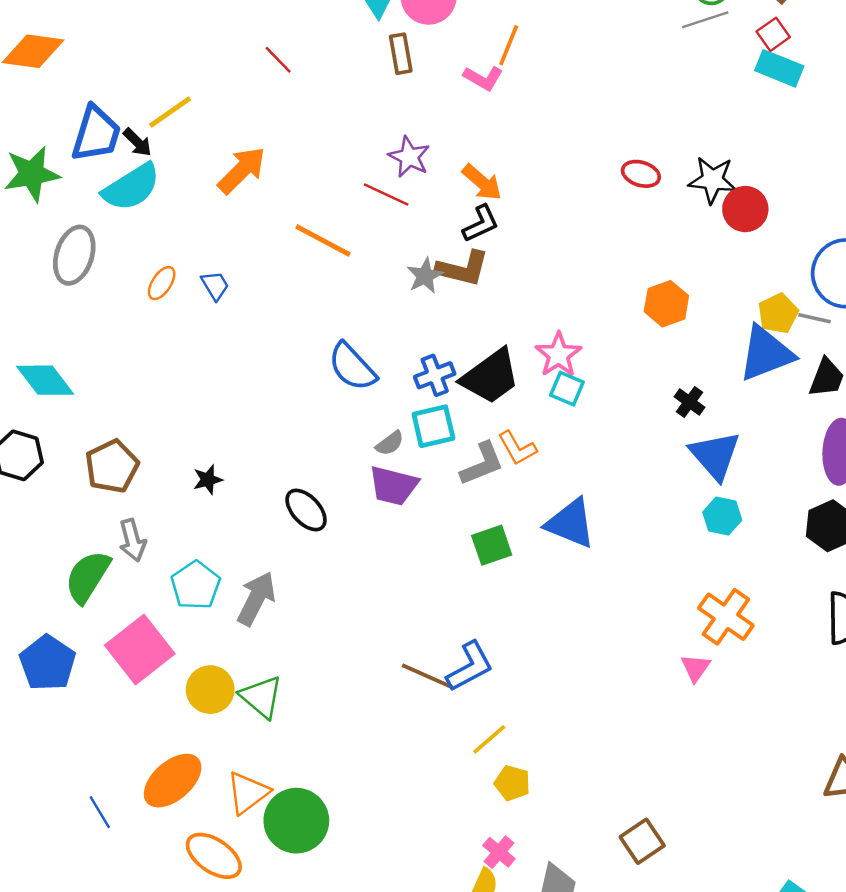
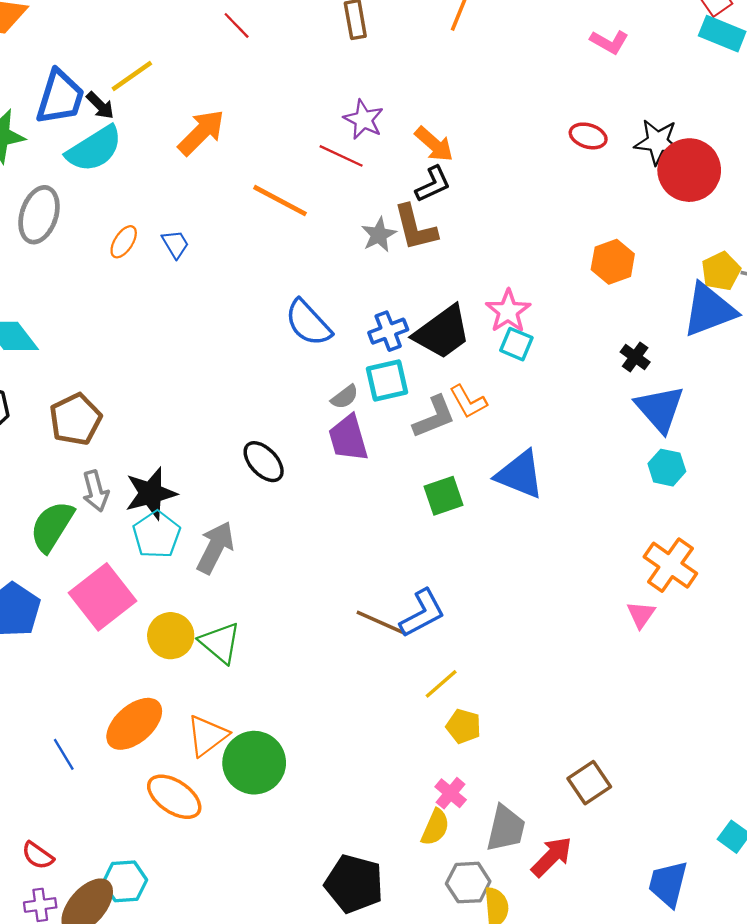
pink L-shape: (483, 78) -> (609, 42), moved
red circle: (745, 209) -> (689, 170), size x1.4
brown L-shape: (463, 269) -> (415, 228), turned 62
black star: (208, 480) -> (151, 493), moved, size x1.8
purple trapezoid: (393, 486) -> (348, 438), turned 60

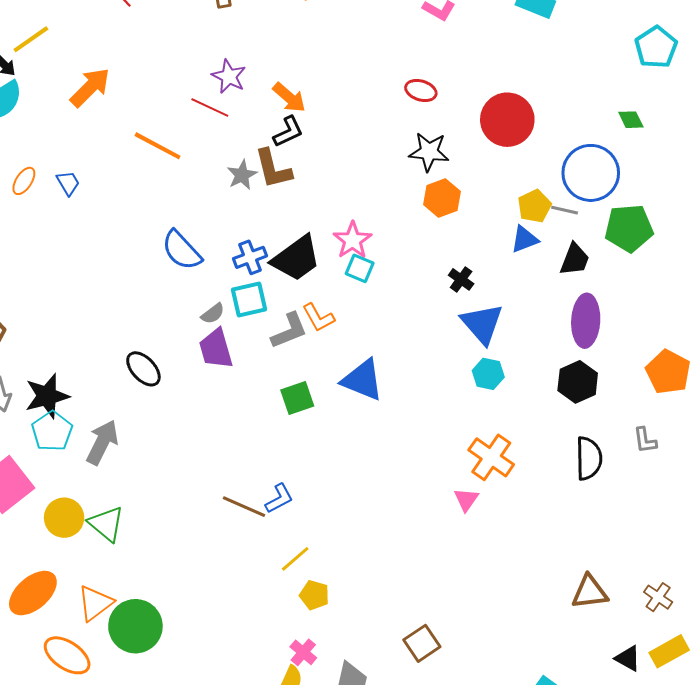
black star: (657, 142) -> (429, 152), moved
blue triangle: (709, 310) -> (524, 239), size x0.6
blue L-shape: (422, 613) -> (279, 499), size x0.7

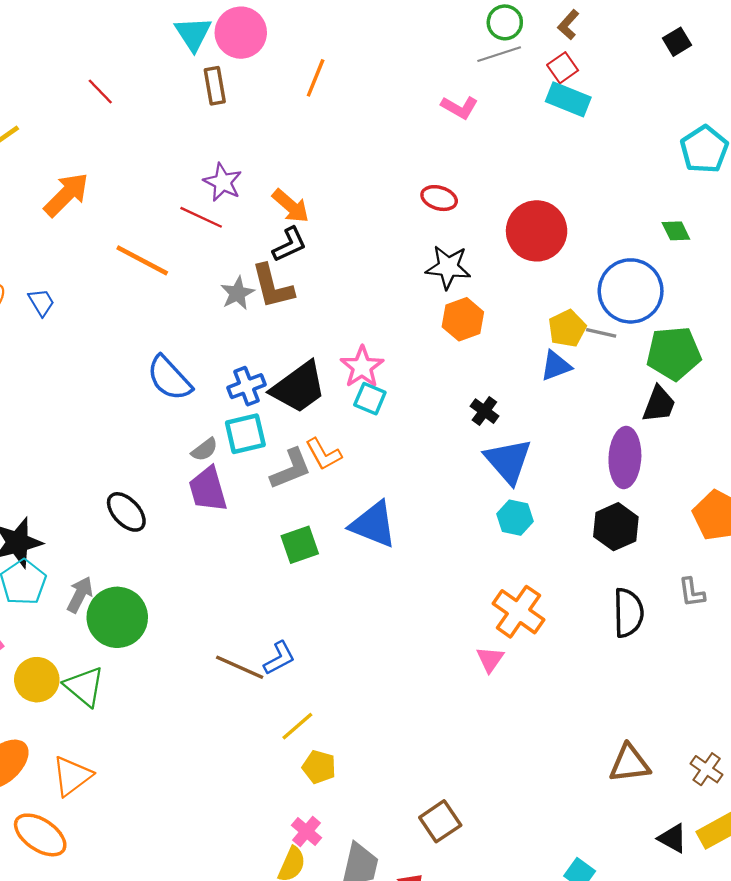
black trapezoid: (575, 259) -> (659, 404), moved
gray arrow: (102, 442) -> (80, 595), size x0.7
green circle: (135, 626) -> (117, 617), moved

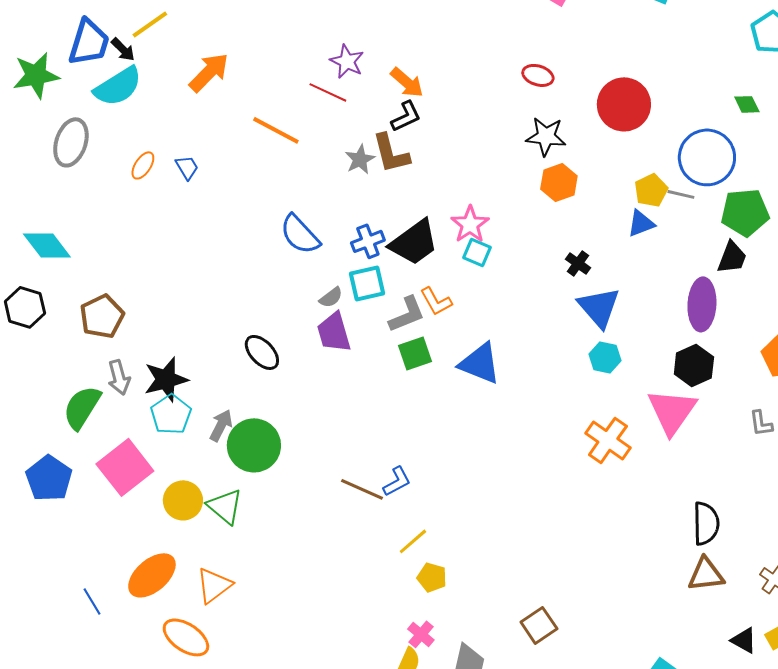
green square: (300, 545) -> (415, 353), moved
black semicircle: (628, 613) -> (706, 523), moved
pink triangle: (490, 659) -> (672, 411), moved, size x2.0

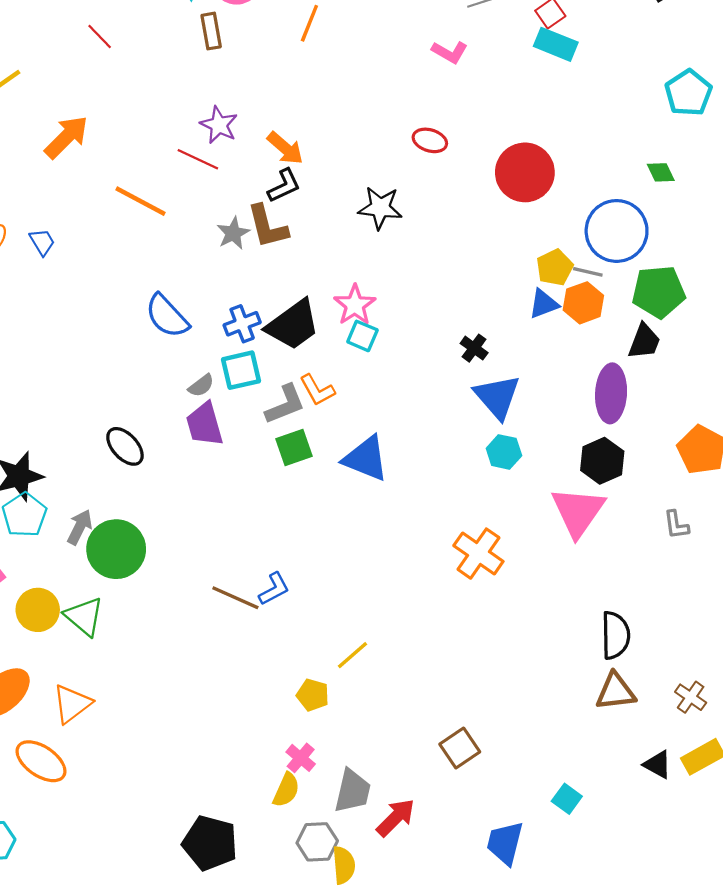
black star: (546, 136) -> (380, 208), moved
orange hexagon: (559, 182) -> (583, 303), moved
orange cross: (608, 440) -> (478, 554), moved
yellow line: (413, 541) -> (353, 655), moved
brown square: (539, 625) -> (460, 748), moved

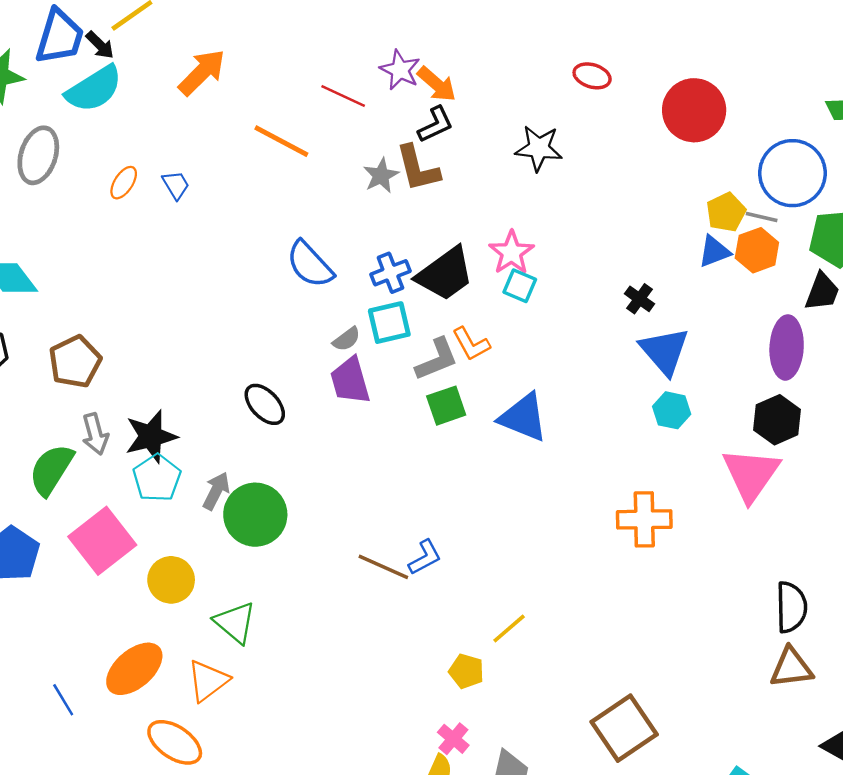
purple star: (219, 125) -> (400, 70), moved
orange cross: (478, 554) -> (644, 519), turned -36
green triangle: (84, 617) -> (235, 623), moved
brown square: (460, 748) -> (624, 728), size x1.5

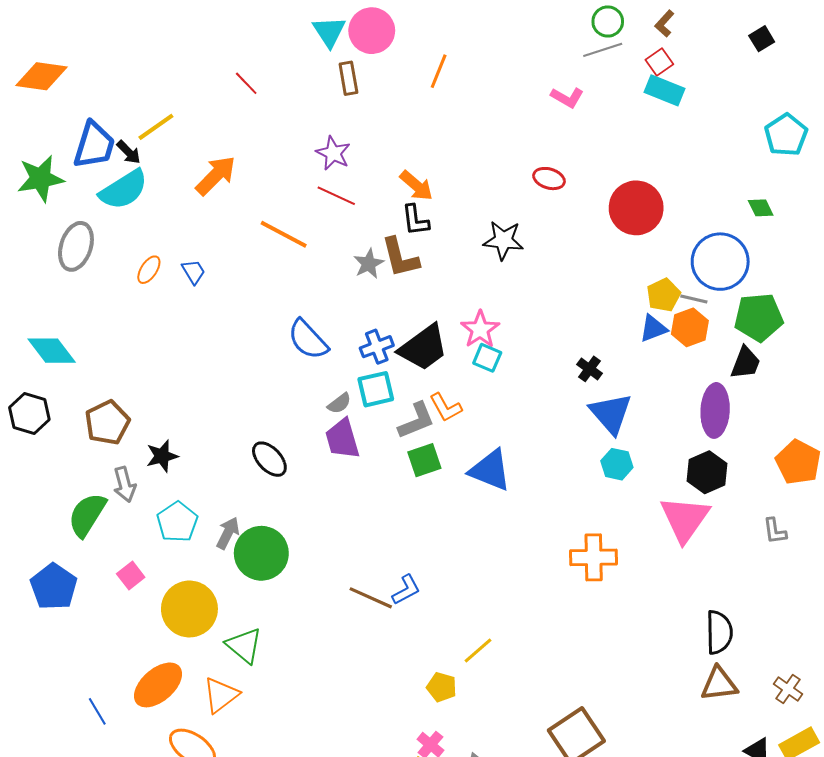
purple star: (400, 70) -> (333, 153), moved
black L-shape: (436, 124) -> (415, 220), turned 108
black star: (151, 436) -> (162, 456), moved, size x0.7
pink square: (102, 541) -> (131, 576), size x0.5
yellow circle: (171, 580) -> (189, 609), size x1.4

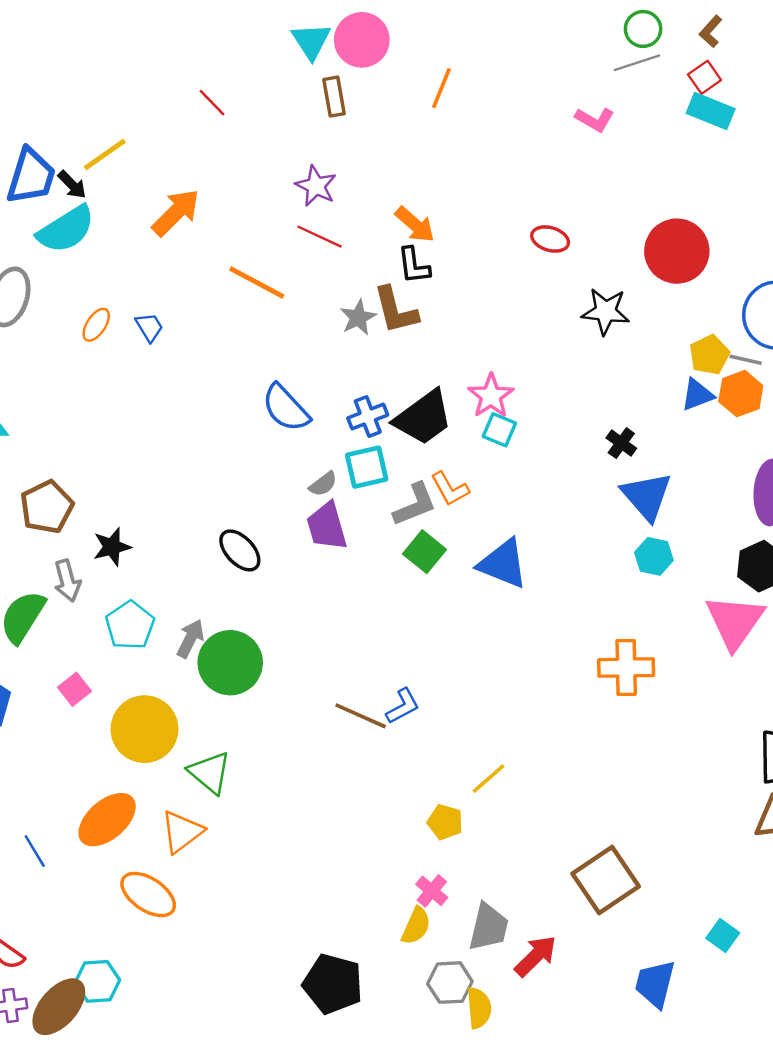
red ellipse: (549, 179) -> (550, 239), moved
black star: (503, 240) -> (606, 311), moved
green square: (424, 460) -> (425, 552), turned -32

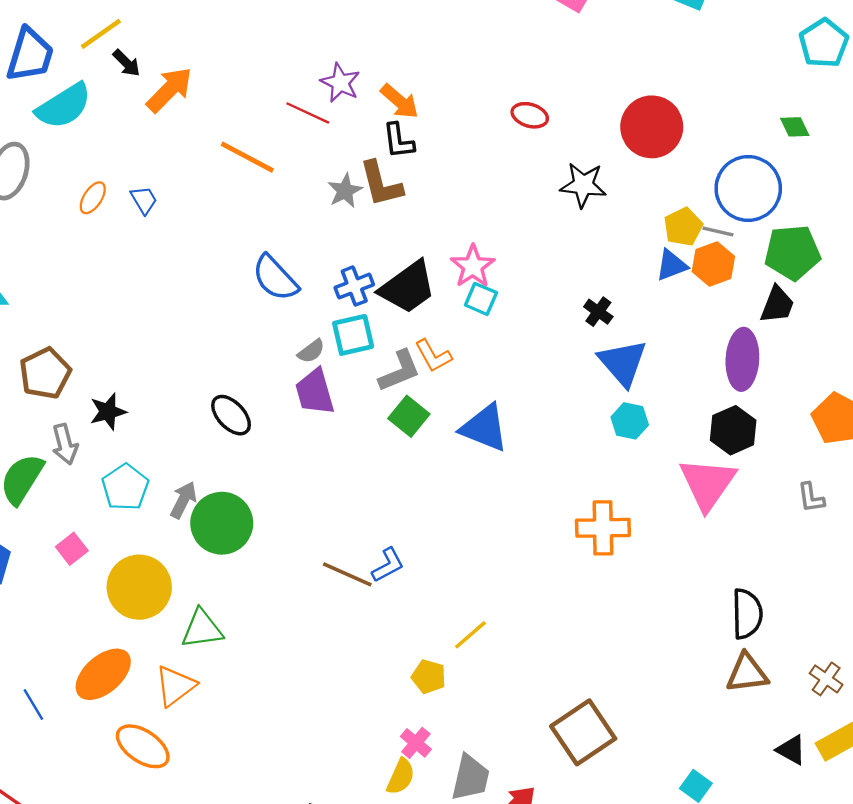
black arrow: (72, 185) -> (126, 63), moved
purple star: (316, 186) -> (340, 83), moved
green triangle: (210, 773) -> (202, 629), turned -48

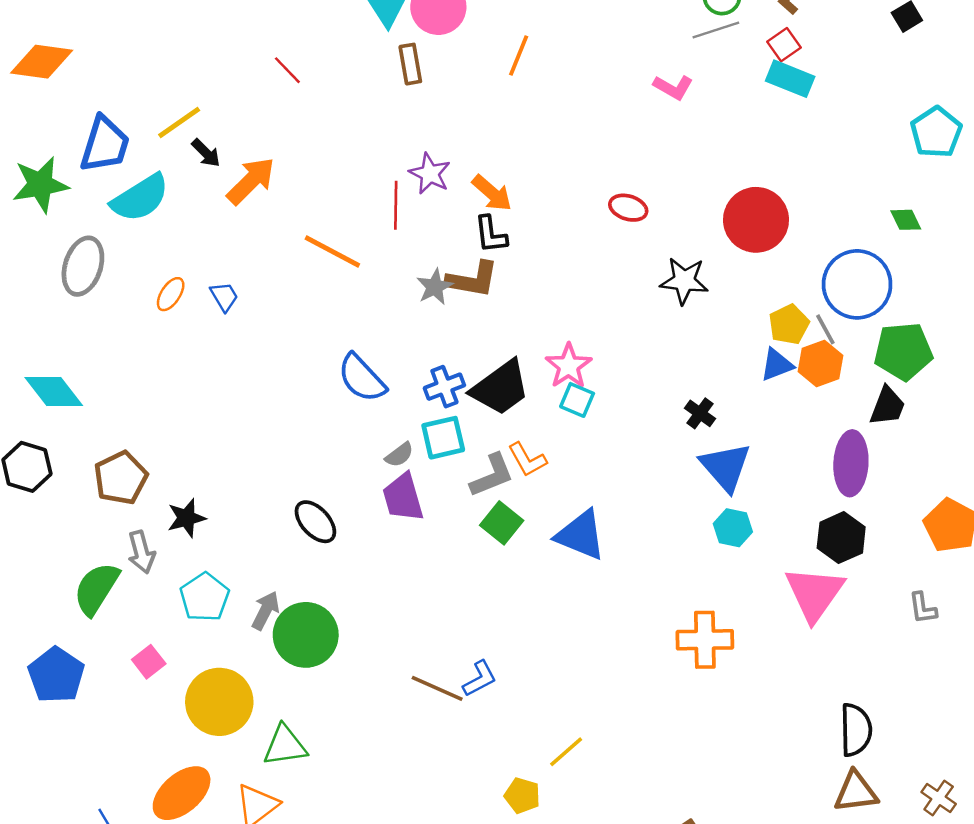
red line: (308, 113) -> (396, 205), turned 66
brown L-shape: (381, 184) -> (472, 279), turned -66
gray line: (718, 231) -> (825, 329), turned 48

